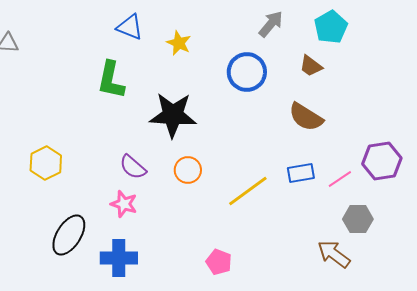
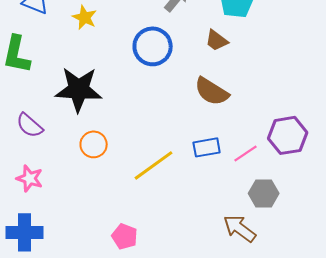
purple semicircle: (133, 167) -> (30, 125), moved

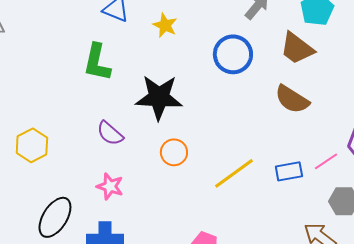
brown trapezoid: (217, 40) -> (297, 48), size x1.5
blue rectangle: (207, 147) -> (289, 171), moved

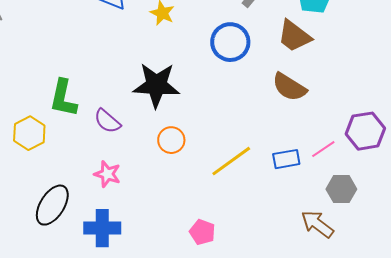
green L-shape: (97, 62) -> (63, 98), moved

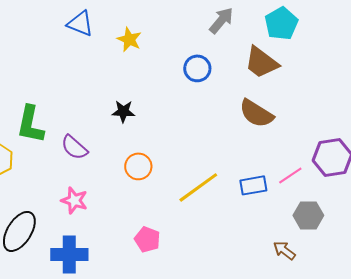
blue circle: (230, 42) -> (197, 68), size x0.7
black star: (156, 85) -> (123, 111), size x0.5
brown arrow: (317, 224) -> (284, 250), size x0.7
pink pentagon: (202, 232) -> (147, 239), moved

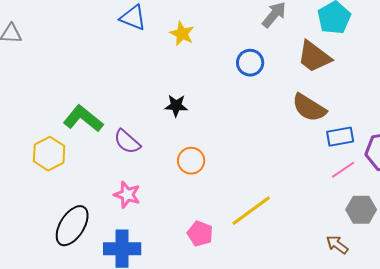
green L-shape: (30, 124) -> (83, 119), turned 117
blue rectangle: (253, 185) -> (340, 137), moved
yellow line: (198, 187) -> (251, 211), moved

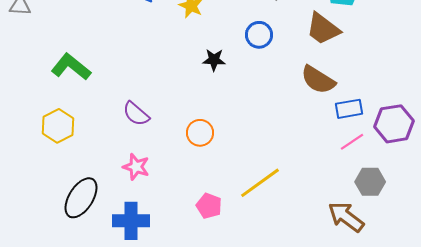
black star: (176, 106) -> (214, 60), moved
green L-shape: (83, 119) -> (71, 67), moved
brown arrow: (337, 245) -> (346, 217), size x1.6

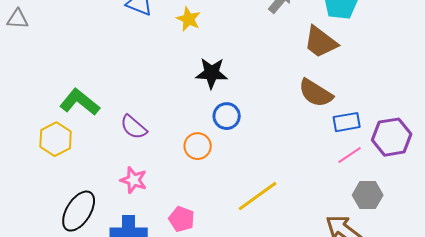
blue circle: (259, 35) -> (227, 116), moved
black star: (214, 60) -> (212, 73), size x1.4
green L-shape: (71, 67) -> (80, 102), moved
pink pentagon: (209, 206) -> (182, 219), moved

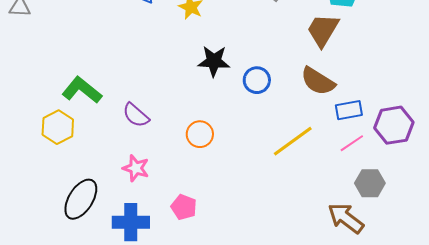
brown trapezoid: (321, 42) -> (323, 30), turned 84
blue circle: (227, 116) -> (257, 80), moved
yellow line: (258, 196) -> (293, 141), moved

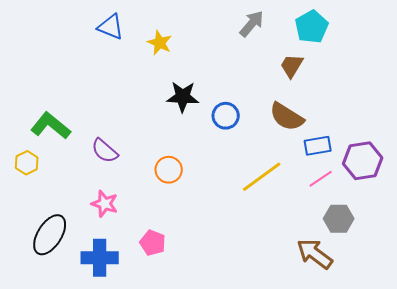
brown trapezoid: (323, 30) -> (292, 66), size x0.7
yellow hexagon: (58, 127) -> (27, 163), size x0.7

